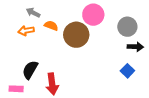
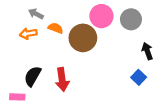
gray circle: (127, 27) -> (131, 19), moved
black arrow: (135, 47) -> (147, 51), turned -112
red arrow: (52, 84) -> (62, 79), moved

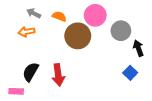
gray circle: (131, 19) -> (121, 31), moved
orange semicircle: (56, 28) -> (59, 16), moved

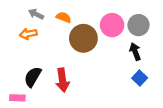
pink circle: (95, 15) -> (112, 25), moved
gray circle: (121, 31) -> (138, 25), moved
black arrow: (138, 48) -> (135, 52), moved

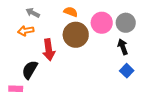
orange semicircle: (64, 17) -> (71, 12), moved
red arrow: (62, 80) -> (49, 50), moved

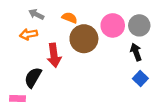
orange semicircle: (71, 12) -> (70, 18), moved

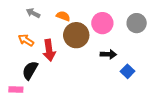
gray circle: (139, 25) -> (137, 23), moved
orange arrow: (29, 34) -> (26, 40), moved, turned 42
black arrow: (136, 52) -> (108, 54), moved, turned 112

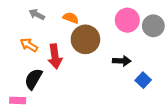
pink circle: (102, 23) -> (127, 20), moved

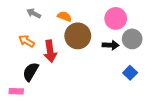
gray circle: (153, 26) -> (132, 39), moved
black arrow: (122, 61) -> (111, 45), moved

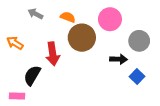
pink circle: (116, 18) -> (110, 19), moved
orange arrow: (27, 41) -> (15, 43), moved
black arrow: (111, 45) -> (119, 59), moved

